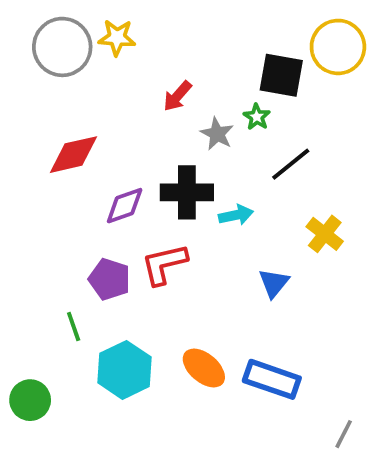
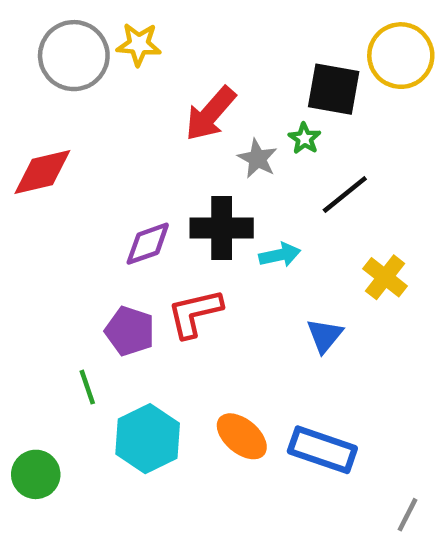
red arrow: (177, 96) -> (210, 114), size x1.5
red diamond: (74, 155) -> (42, 172), moved

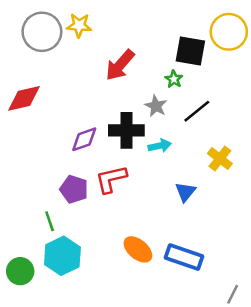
gray star: (257, 159) -> (156, 106), moved
cyan hexagon: (148, 439) -> (62, 256), moved

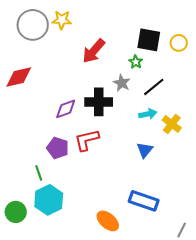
yellow circle: (229, 32) -> (179, 43), moved, size x0.6
cyan arrow: (160, 146) -> (148, 114), moved
orange ellipse: (138, 249) -> (108, 221), moved

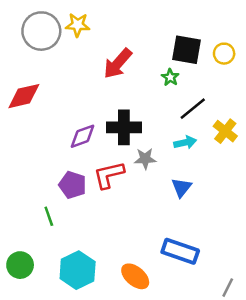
gray star: (122, 83) -> (145, 159), moved, turned -30
yellow cross: (172, 124) -> (225, 131), moved
cyan hexagon: (49, 200) -> (78, 270), moved

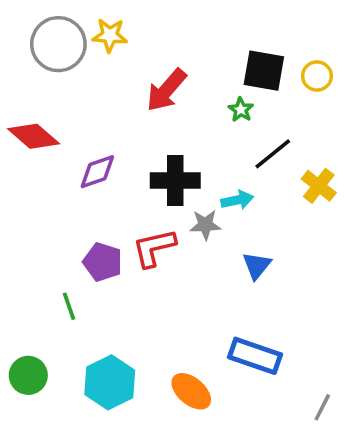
red diamond: (24, 96) -> (34, 136), turned 54
purple diamond: (83, 136) -> (97, 172), moved
cyan arrow: (185, 142) -> (237, 200), moved

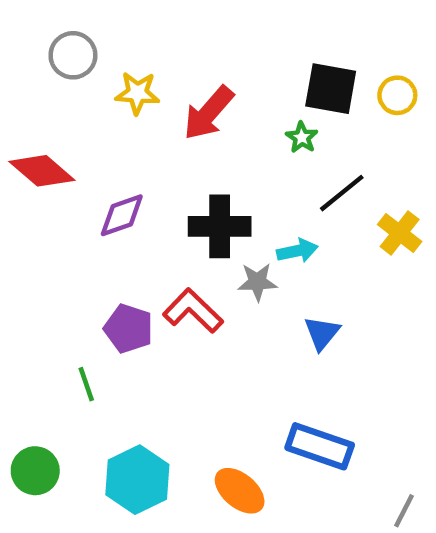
yellow star: (110, 35) -> (137, 93), moved
gray circle: (58, 44) -> (73, 55), size x0.7
red L-shape: (154, 248) -> (193, 311), turned 57

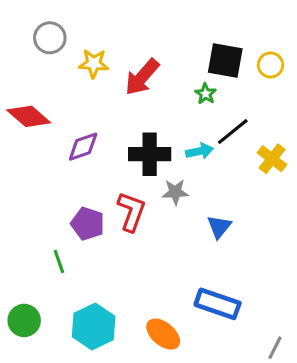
cyan arrow: (297, 251) -> (199, 151), moved
red L-shape: (193, 311) -> (131, 212), turned 66

